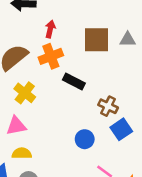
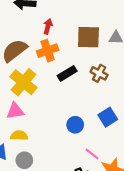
black rectangle: (74, 81) -> (67, 73), turned -60
yellow cross: (25, 93) -> (23, 82), size x1.4
brown cross: (108, 106) -> (99, 73), moved

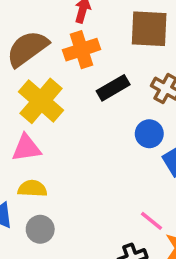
blue circle: (75, 125) -> (149, 134), moved

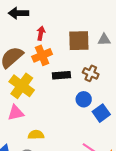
black rectangle: (113, 88) -> (61, 75), turned 30
yellow semicircle: (32, 189) -> (36, 135), moved

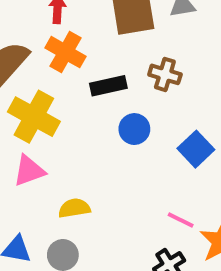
orange cross: (42, 55) -> (66, 52), turned -30
blue circle: (84, 99) -> (134, 129), moved

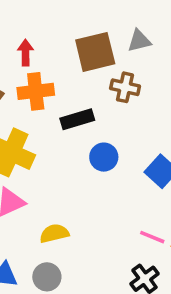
orange cross: (66, 52) -> (36, 91), turned -32
brown cross: (165, 74) -> (125, 87), moved

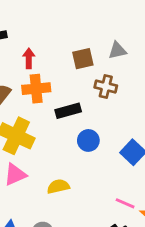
brown square: (95, 52) -> (83, 59), size x0.7
yellow semicircle: (54, 233) -> (58, 186), moved

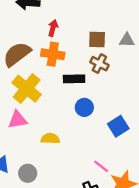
brown cross: (106, 86) -> (99, 64), moved

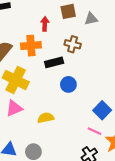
red arrow: (53, 28) -> (45, 24), moved
brown square: (97, 40) -> (68, 11), moved
blue square: (118, 126) -> (102, 110), moved

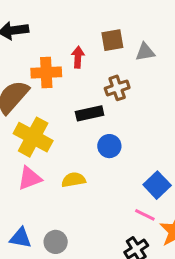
brown cross: (73, 44) -> (117, 88), turned -35
orange cross: (31, 46) -> (46, 72), moved
yellow semicircle: (46, 118) -> (74, 180), moved

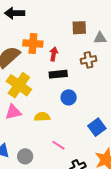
red arrow: (78, 57) -> (54, 54), moved
brown cross: (117, 88) -> (89, 60), moved
pink line: (145, 215) -> (58, 145), moved

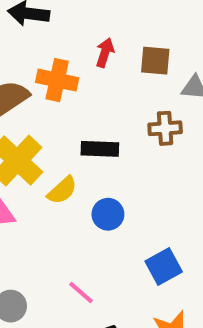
red arrow: (54, 54) -> (105, 53), moved
blue circle: (69, 97) -> (108, 214), moved
yellow semicircle: (42, 117) -> (62, 190), moved, turned 133

